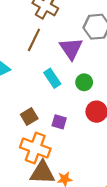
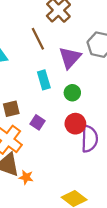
brown line: (34, 40) -> (38, 39), turned -70

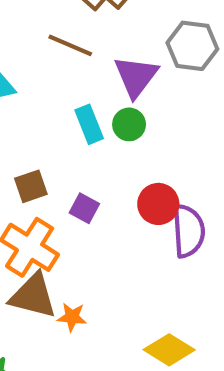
brown line: (38, 39) -> (70, 45), turned -35
green circle: (72, 93) -> (129, 124), moved

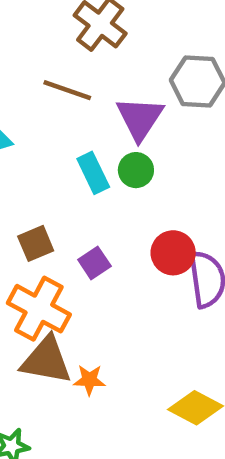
purple square: (84, 208) -> (94, 263), turned 32

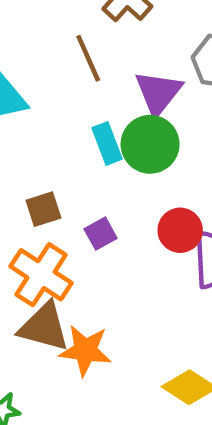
brown line: (67, 90) -> (88, 58), turned 42
green circle: (136, 170) -> (150, 144), size x1.6
orange star: (89, 380) -> (85, 350), size x1.6

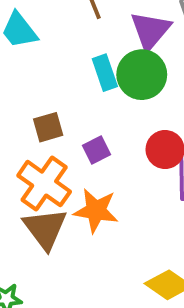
brown triangle: (44, 327) -> (45, 229), turned 36
orange star: (85, 350) -> (96, 211), moved

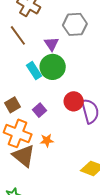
purple triangle: (150, 31) -> (51, 44), size x0.7
orange star: (96, 211) -> (47, 140), size x0.6

